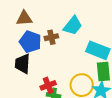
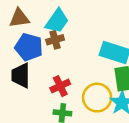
cyan trapezoid: (73, 26) -> (57, 21), moved
red cross: (48, 85) -> (60, 86), moved

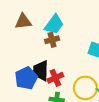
blue pentagon: (29, 47) -> (26, 78), moved, turned 30
black trapezoid: (21, 75) -> (41, 71), moved

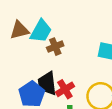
cyan trapezoid: (54, 24) -> (41, 31), moved

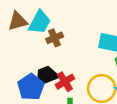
black trapezoid: (47, 83) -> (47, 76), turned 75

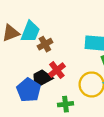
red cross: (65, 82) -> (57, 70), moved

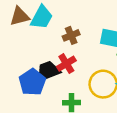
brown cross: (45, 44) -> (71, 35), moved

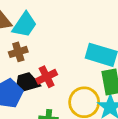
brown cross: (71, 35) -> (18, 52), moved

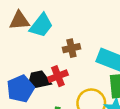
brown cross: (18, 52) -> (71, 48), moved

